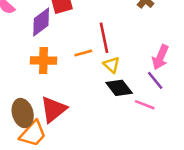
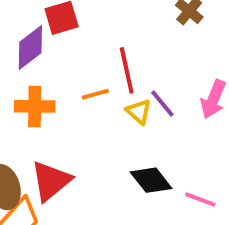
purple line: (155, 80) -> (162, 104), moved
black diamond: (119, 88) -> (151, 180), moved
pink line: (145, 105) -> (200, 200), moved

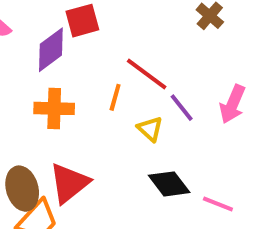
red line: (127, 70) -> (147, 74), turned -42
orange line: (95, 94) -> (115, 97), turned -60
yellow triangle: (139, 112) -> (150, 129), moved

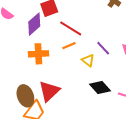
red line: (147, 74) -> (71, 28), moved
orange line: (115, 97) -> (69, 46), turned 56

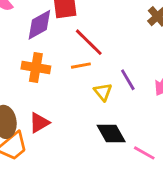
red triangle: (49, 91) -> (39, 123), size x0.7

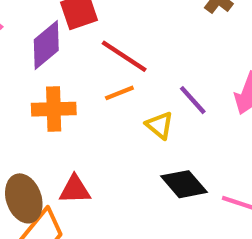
red triangle: (39, 123) -> (75, 190), turned 40

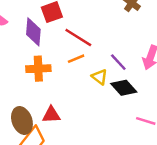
purple diamond: (46, 45) -> (33, 32), turned -44
black diamond: (184, 184) -> (124, 88), moved

